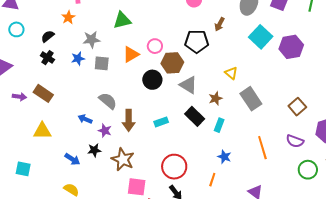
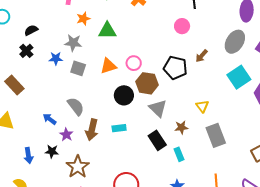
orange star: (68, 17) -> (83, 19), moved
cyan rectangle: (161, 122) -> (119, 128), moved
cyan rectangle: (219, 125) -> (179, 154), turned -56
blue arrow: (72, 159) -> (28, 155), turned 35

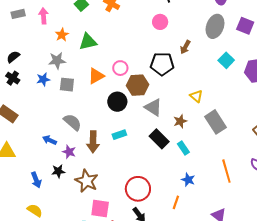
cyan square: (239, 77) -> (226, 60), size x0.7

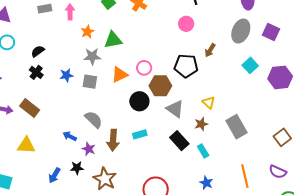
gray star: (57, 61) -> (92, 56), moved
yellow triangle: (196, 96) -> (209, 102), moved
blue arrow: (36, 180) -> (54, 175), turned 49

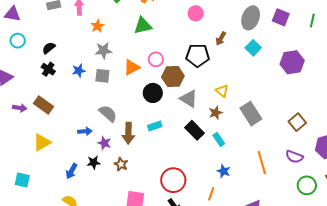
green triangle: (113, 40) -> (143, 26), moved
cyan square: (250, 65) -> (253, 48), moved
blue arrow: (70, 136) -> (85, 131), turned 152
yellow triangle: (26, 145) -> (42, 142), turned -30
brown star: (105, 179) -> (121, 164), moved, size x0.6

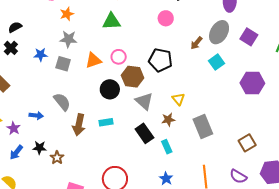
brown arrow: (221, 39) -> (196, 43), moved
purple star: (104, 143) -> (14, 128), moved
brown star: (121, 164) -> (57, 158), moved

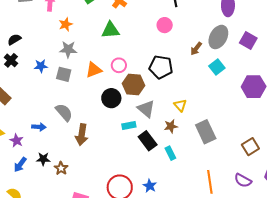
cyan rectangle: (106, 122) -> (129, 125), moved
blue star: (166, 179) -> (150, 186), moved

